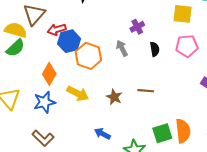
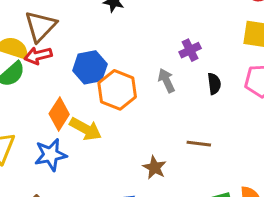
red arrow: (57, 30) -> (38, 56), moved
yellow arrow: (78, 93) -> (86, 129), moved
brown star: (114, 97) -> (155, 168), moved

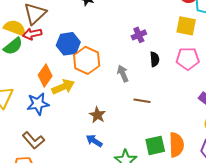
gray arrow: (166, 81) -> (123, 74), moved
yellow arrow: (86, 129) -> (63, 87), turned -55
brown star: (155, 168) -> (97, 115), moved

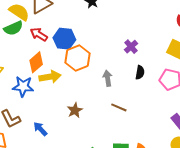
red arrow: (32, 34) -> (39, 34), moved, turned 30
purple cross: (139, 35) -> (131, 47), turned -32
blue arrow: (94, 141) -> (40, 129), moved

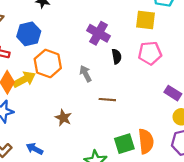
blue hexagon: (64, 39) -> (29, 34), moved
purple cross: (131, 47) -> (99, 33), size x1.5
yellow arrow: (50, 77) -> (24, 79), moved

